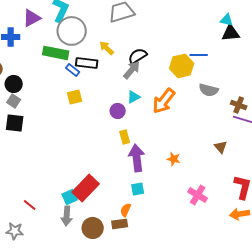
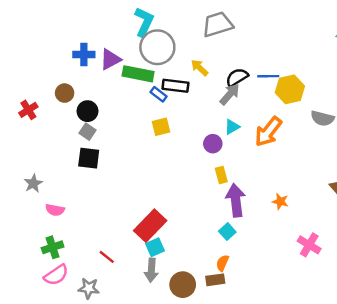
purple triangle: (32, 18) -> (110, 59), moved
blue line: (199, 55) -> (268, 76), moved
red rectangle: (86, 188) -> (150, 226), moved
cyan square: (138, 189) -> (227, 232), moved, turned -32

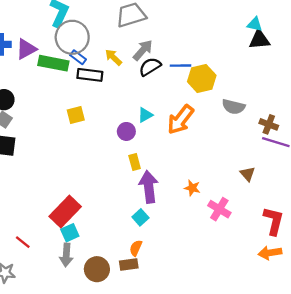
blue rectangle: (159, 94) -> (78, 57), moved
gray arrow: (230, 94) -> (143, 50), moved
pink cross: (309, 245) -> (219, 209), moved

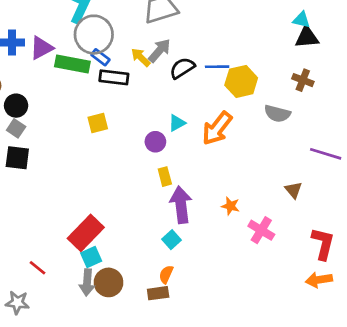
gray arrow: (143, 50) -> (159, 51), moved
brown cross: (269, 124) -> (303, 80), moved
brown circle: (97, 269) -> (109, 282), moved

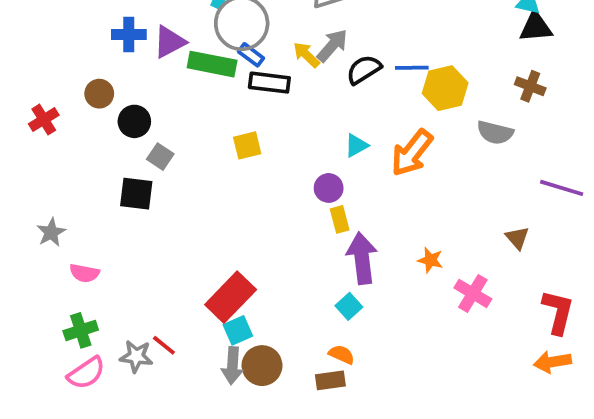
gray square: (16, 128) -> (160, 157), moved
purple circle: (155, 142) -> (329, 188), moved
orange semicircle: (166, 274) -> (342, 354), turned 90
gray star: (17, 303) -> (136, 356), moved

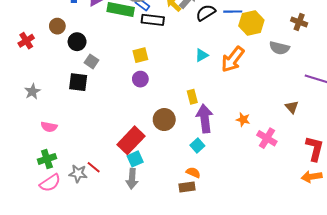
purple circle: (329, 188) -> (140, 79), moved
gray star: (51, 232) -> (32, 92), moved
brown circle: (262, 366) -> (164, 120), moved

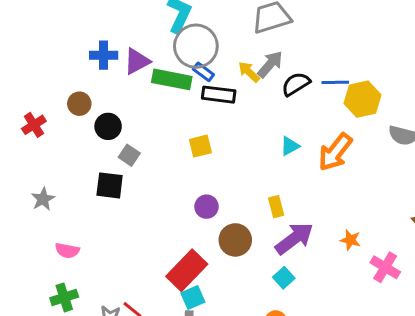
purple circle: (140, 79) -> (207, 207), moved
purple arrow: (205, 118) -> (294, 238), turned 60

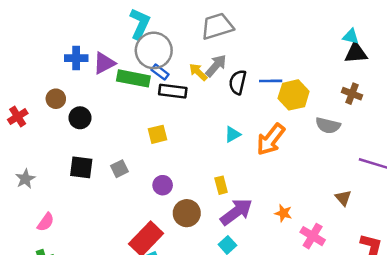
black semicircle: (296, 84) -> (238, 82), turned -45
gray square: (129, 155) -> (119, 169), moved, turned 30
pink semicircle: (67, 251) -> (46, 222), turned -66

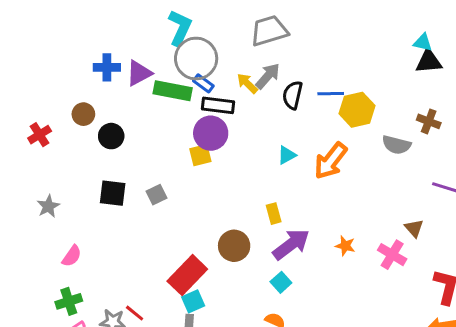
brown cross: (352, 94) -> (429, 121), moved
purple circle: (163, 185) -> (211, 133), moved, size x1.5
pink cross: (313, 236) -> (392, 255), moved

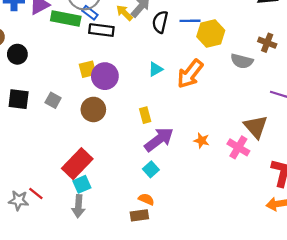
purple circle: (211, 133) -> (105, 76), moved
gray square: (157, 195) -> (53, 100), turned -35
brown triangle: (414, 228) -> (256, 127), size x1.6
brown circle: (234, 246) -> (93, 109), moved

